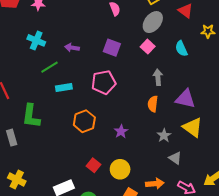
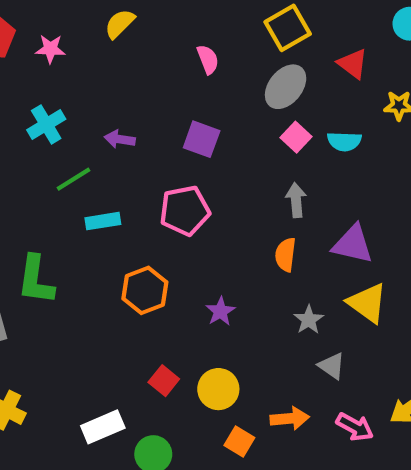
cyan cross: (36, 40) -> (46, 124), turned 36
pink square: (148, 47) -> (296, 137), moved
cyan semicircle: (181, 49) -> (344, 141), turned -63

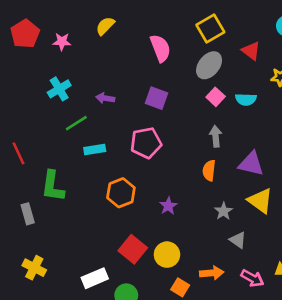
pink semicircle: (208, 59) -> (160, 48), size x1.5
red square: (164, 381) -> (133, 249), size x1.5

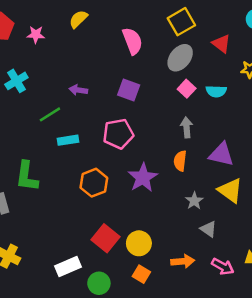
cyan cross: (59, 89) -> (16, 81), moved
purple star: (168, 206) -> (143, 178), moved, size x1.6
orange square: (180, 287) -> (141, 274), moved

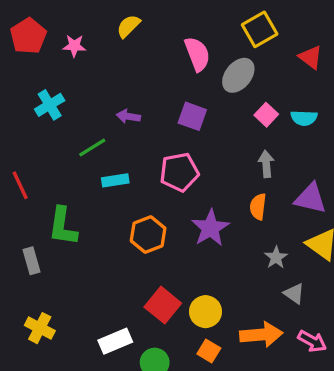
gray ellipse: (180, 58) -> (238, 75), moved
orange arrow: (183, 261) -> (261, 335), size x1.4

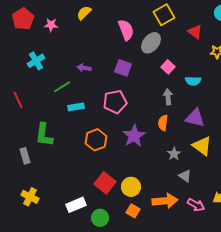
cyan semicircle: (304, 118) -> (193, 81), moved
red line: (20, 185) -> (18, 100), moved

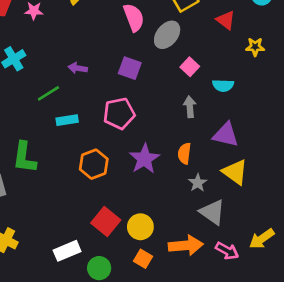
orange semicircle: (163, 123) -> (184, 153), moved
gray triangle: (185, 176) -> (212, 212), size x1.5

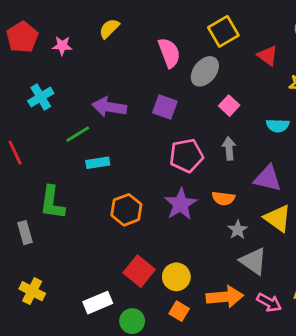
purple arrow: (78, 68) -> (109, 107), size x1.6
cyan semicircle: (223, 85) -> (278, 126), moved
pink pentagon: (119, 113) -> (186, 156), moved
orange semicircle: (184, 153) -> (223, 198), turned -90

